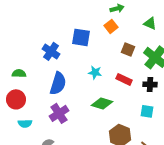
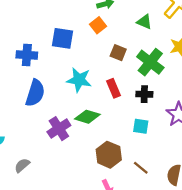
blue cross: (51, 51) -> (27, 55), turned -30
cyan star: (95, 72) -> (79, 80), size x1.5
red rectangle: (124, 79) -> (113, 88), turned 42
purple cross: (59, 113) -> (59, 129), moved

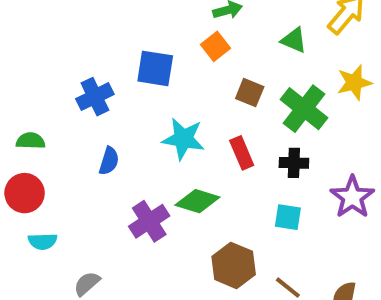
blue cross: (27, 55) -> (95, 97), turned -30
blue semicircle: (35, 93) -> (109, 161), size x0.6

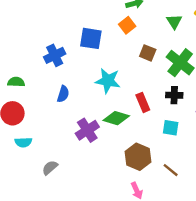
green triangle: (294, 40) -> (174, 22), turned 35
red rectangle: (242, 153) -> (143, 102), moved

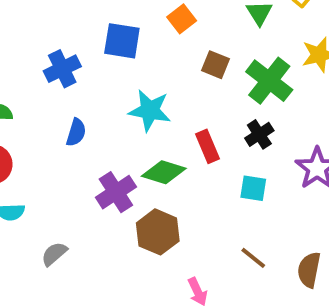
black cross: (174, 95) -> (259, 134), turned -35
brown hexagon: (138, 157) -> (158, 232), moved

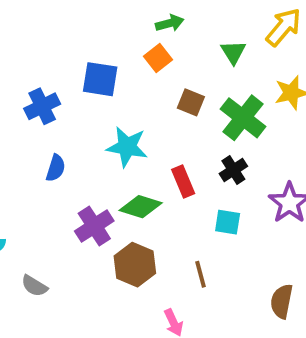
gray semicircle: (54, 254) -> (34, 286), turned -108
brown line: (253, 258) -> (201, 274), moved, turned 36

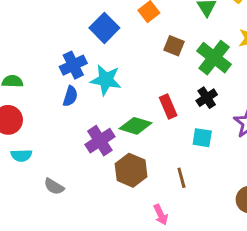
blue square: (100, 79) -> (104, 28), turned 36
blue cross: (42, 106) -> (73, 65), moved
cyan star: (127, 147) -> (106, 80), moved

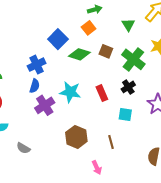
cyan star: (106, 80) -> (70, 92), moved
green diamond: (136, 126) -> (79, 54), moved
purple cross: (100, 141) -> (45, 105), moved

